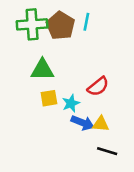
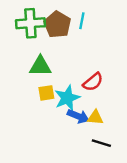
cyan star: (71, 103) -> (67, 98), size x1.5

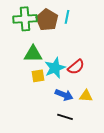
cyan star: (67, 98) -> (55, 68), moved
yellow triangle: (95, 117) -> (86, 96), moved
black line: (101, 143) -> (65, 117), moved

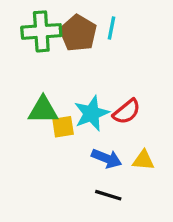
green triangle: (33, 54) -> (43, 110), moved

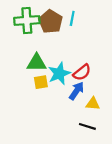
green triangle: (43, 110) -> (37, 63), moved
blue arrow: (107, 158) -> (77, 91), moved, turned -78
black line: (108, 195) -> (87, 126), moved

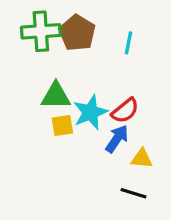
cyan line: (72, 18) -> (128, 43), moved

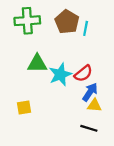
brown pentagon: (77, 33) -> (67, 22), moved
yellow square: (62, 126) -> (24, 107), moved
blue arrow: (117, 139) -> (90, 92), moved

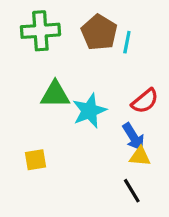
red semicircle: (83, 73) -> (145, 101), moved
blue arrow: (90, 92) -> (133, 137), turned 114
black line: (89, 128) -> (132, 191), turned 42

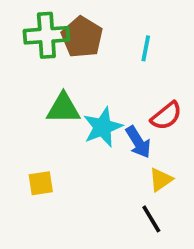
brown pentagon: (99, 32) -> (82, 37), moved
blue arrow: (133, 137) -> (138, 142), moved
yellow triangle: (140, 156) -> (161, 180), turned -40

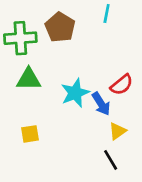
green cross: (46, 35) -> (20, 38), moved
cyan line: (146, 48) -> (107, 14), moved
green triangle: (63, 108) -> (29, 79), moved

